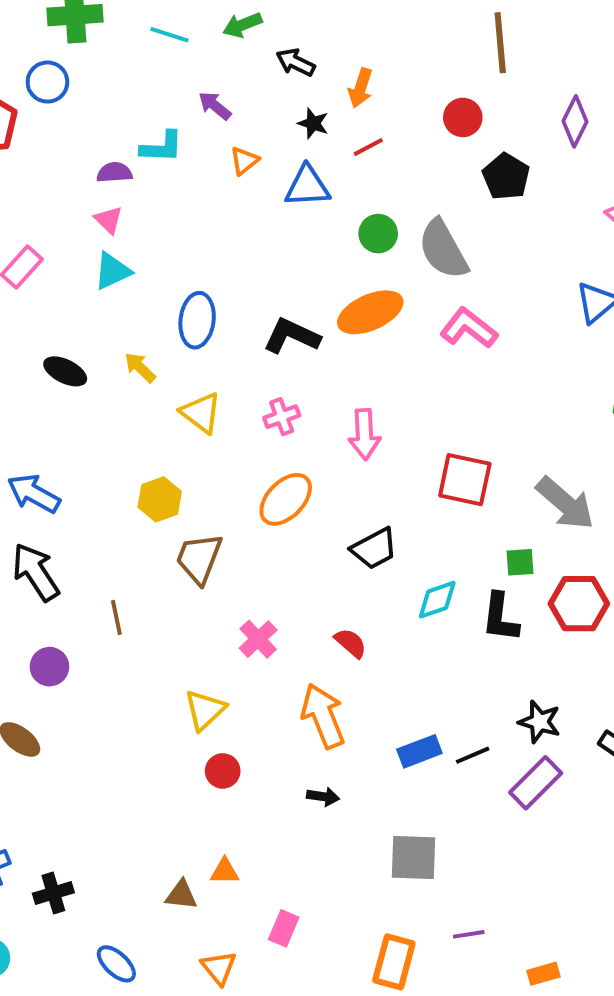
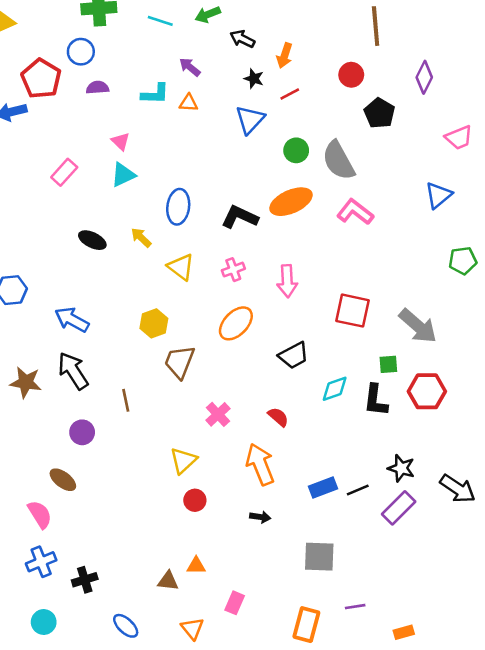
orange triangle: (244, 161) -> (188, 103), moved, turned 42
purple semicircle: (114, 173) -> (97, 88), moved
blue triangle: (307, 186) -> (250, 120), turned -44

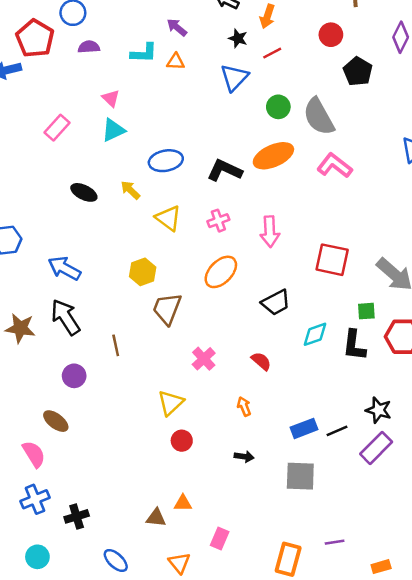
blue ellipse: (178, 207) -> (166, 161), turned 72
orange arrow: (260, 464) -> (244, 406), size x0.5
gray square: (319, 557) -> (300, 476), moved

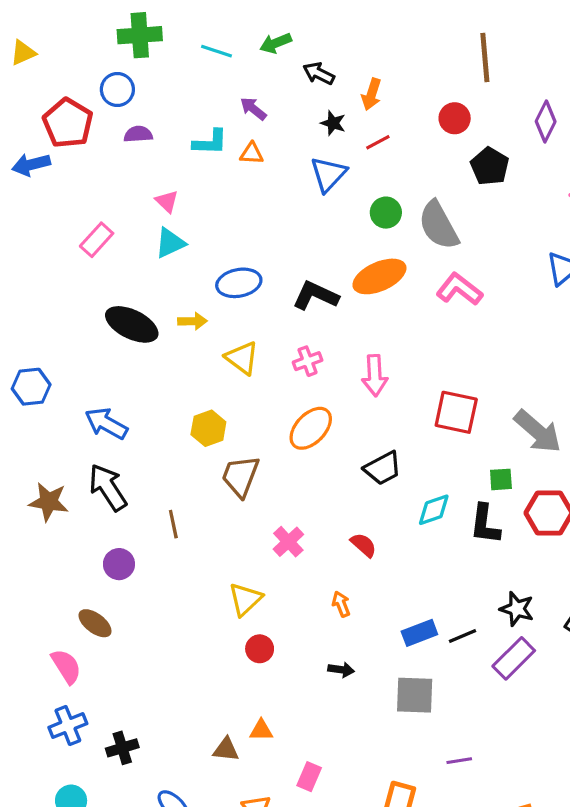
yellow arrow: (130, 190) -> (192, 321), turned 135
black ellipse: (84, 192) -> (132, 324), size x1.5
purple line: (335, 542) -> (459, 761), moved

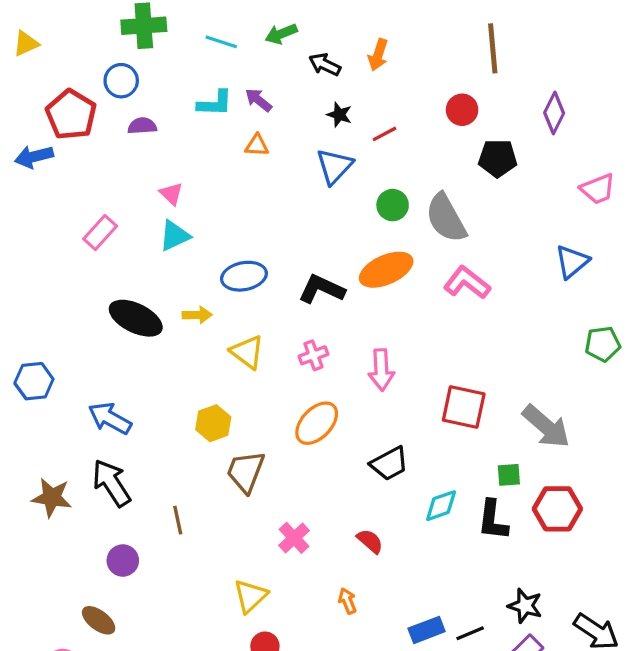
orange arrow: (371, 94) -> (378, 55), moved
cyan L-shape: (210, 142) -> (215, 103), moved
black pentagon: (490, 166) -> (498, 158), turned -30

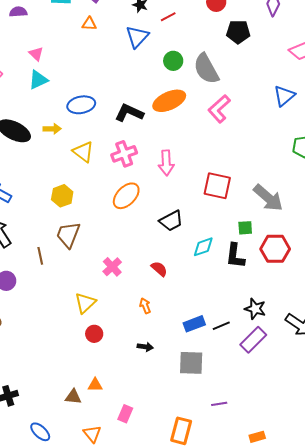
pink L-shape: (467, 283) -> (219, 109), turned -80
pink cross: (313, 355) -> (124, 154), size x1.4
brown trapezoid: (246, 472) -> (68, 235), moved

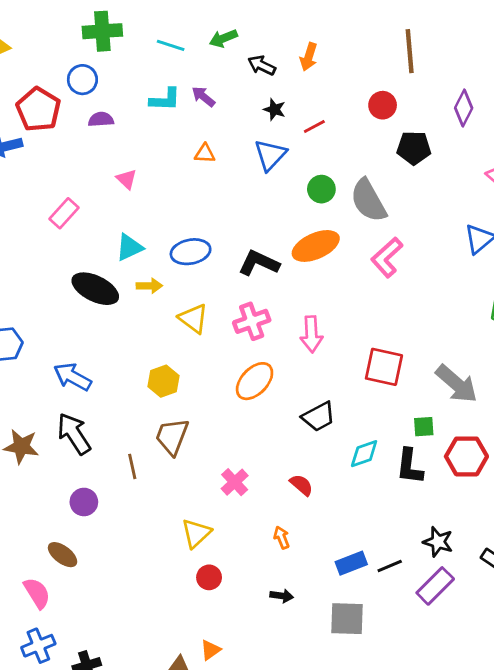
orange triangle: (89, 24) -> (205, 154), moved
cyan triangle: (38, 80) -> (129, 247), moved
orange triangle: (95, 385) -> (210, 650), turned -35

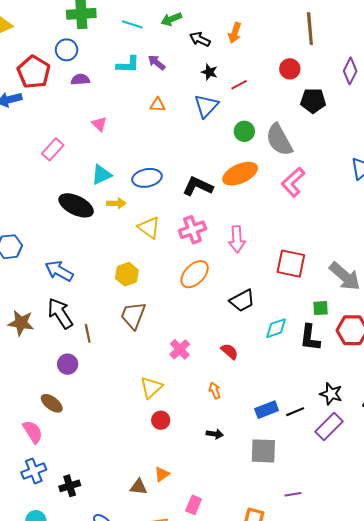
brown line: (132, 466) -> (88, 333), moved

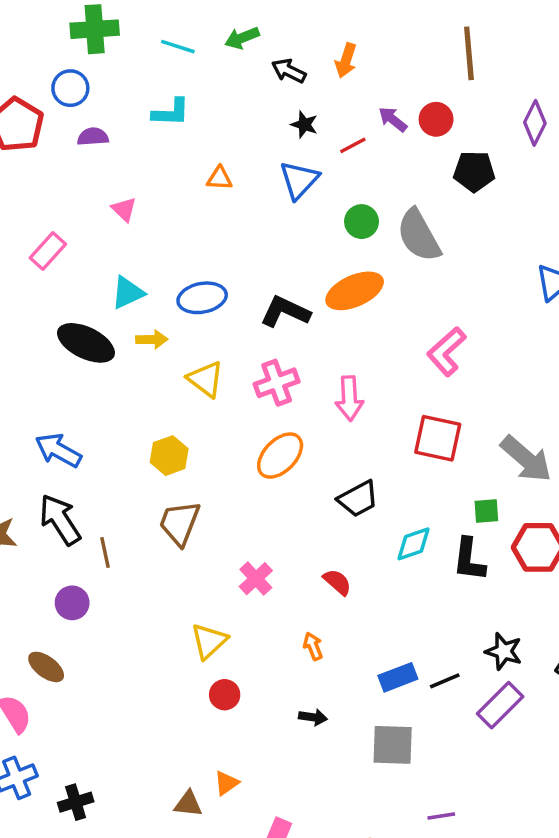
purple arrow: (156, 63) -> (393, 119), moved
pink L-shape: (293, 182) -> (446, 352), moved

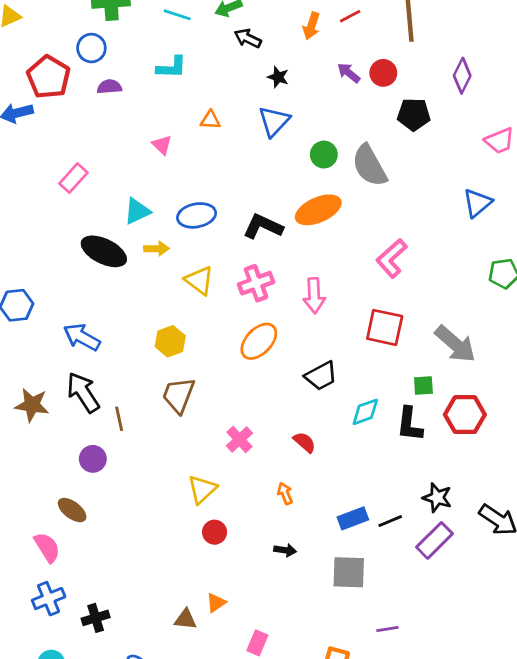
black arrow: (289, 71) -> (248, 38), moved
red line: (353, 145) -> (350, 16), moved
pink triangle: (124, 209) -> (162, 145), moved

